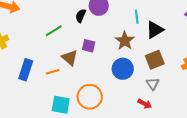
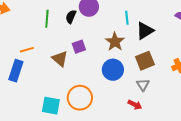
green line: (54, 31) -> (47, 19), moved, turned -54
purple square: (89, 46) -> (79, 47), turned -32
orange line: (53, 72) -> (27, 50), moved

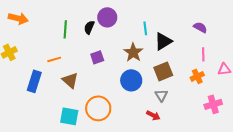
orange line: (27, 50) -> (54, 59), moved
brown triangle: (60, 59) -> (70, 80), moved

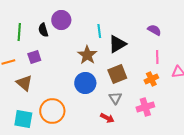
black semicircle: (89, 27) -> (43, 30), turned -40
purple square: (97, 57) -> (34, 57), moved
pink cross: (213, 104) -> (145, 107), moved

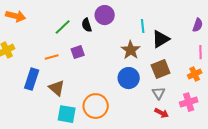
purple semicircle: (154, 30) -> (198, 25), turned 80
green line: (19, 32) -> (63, 27), turned 42
brown triangle: (24, 83) -> (57, 88), moved
red arrow: (107, 118) -> (162, 113), moved

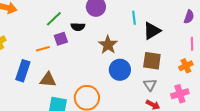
black semicircle: (87, 25) -> (78, 27), moved, turned -72
brown star: (131, 50) -> (108, 45), moved
purple square: (78, 52) -> (61, 39), moved
brown square: (161, 69) -> (152, 61), turned 30
brown triangle: (57, 88) -> (48, 80), turned -36

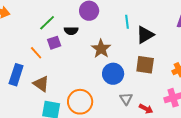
orange line: (43, 49) -> (36, 53), turned 64
brown triangle: (48, 80) -> (41, 84), turned 30
gray triangle: (150, 85) -> (126, 99), moved

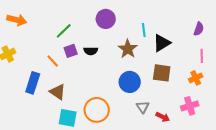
black semicircle: (71, 31) -> (91, 51), moved
brown star: (101, 49) -> (128, 49), moved

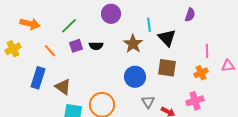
orange arrow: (17, 20) -> (30, 24), moved
purple semicircle: (199, 29) -> (190, 15), moved
black triangle: (162, 43) -> (167, 38), turned -42
orange line: (53, 61) -> (50, 51), moved

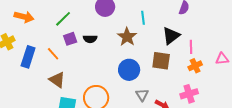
black triangle: (167, 38) -> (171, 36), moved, turned 36
orange line: (50, 51) -> (53, 54), moved
pink line: (207, 51) -> (191, 47), moved
blue rectangle: (38, 78) -> (28, 57), moved

